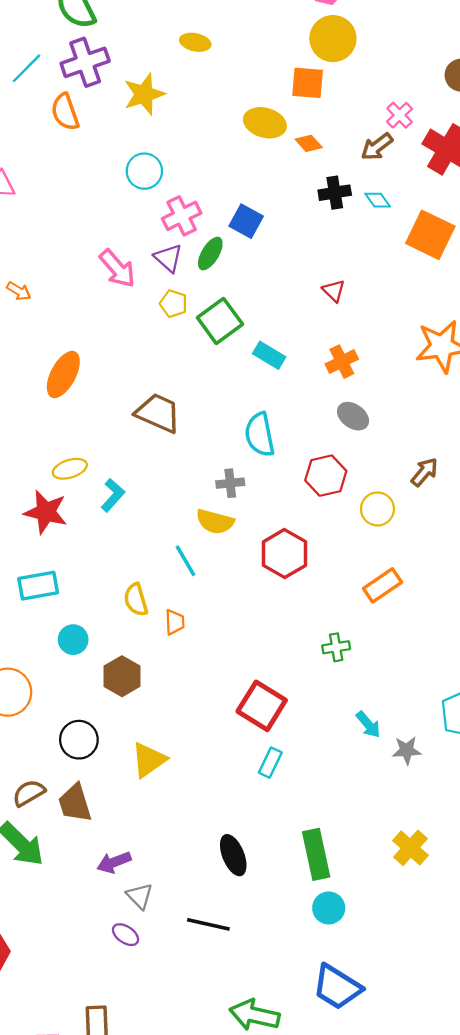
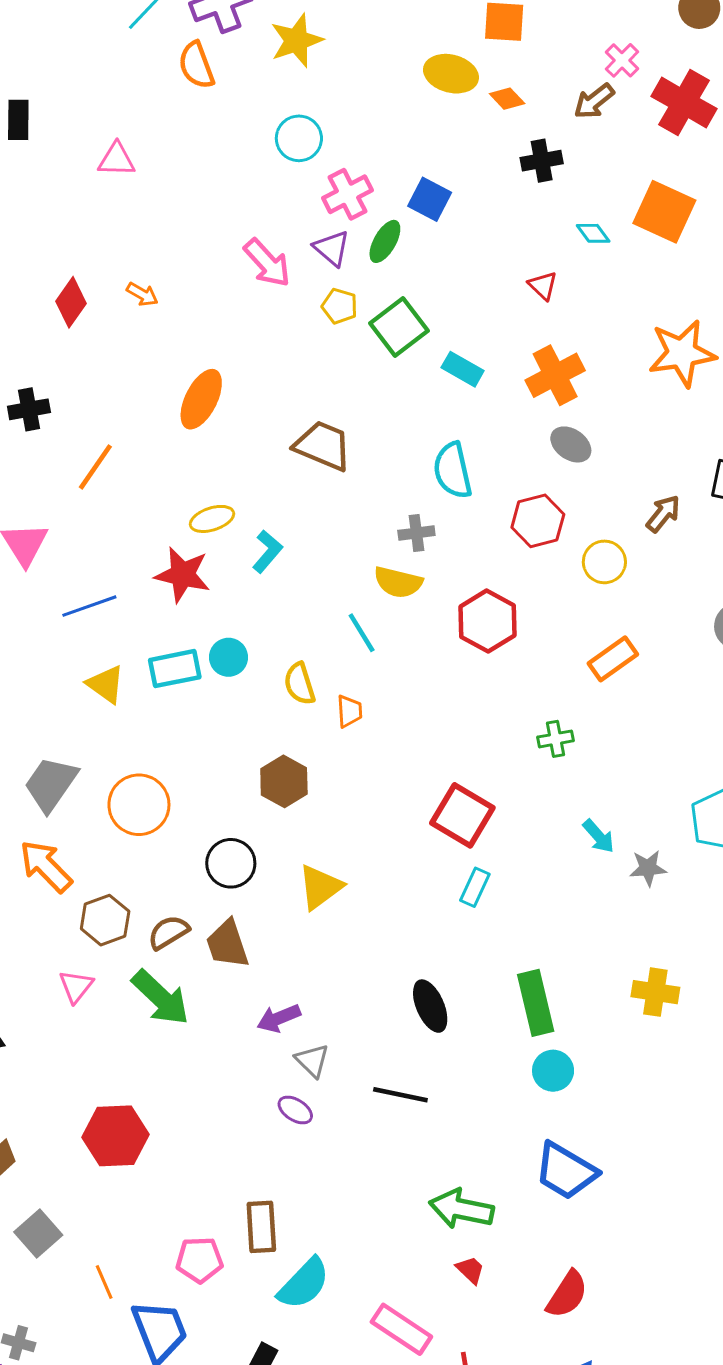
cyan diamond: (378, 200) -> (593, 233), moved
orange cross: (342, 362) -> (555, 375), size x1.4
cyan circle: (73, 640) -> (229, 657), moved
yellow cross: (410, 848) -> (655, 992), turned -32

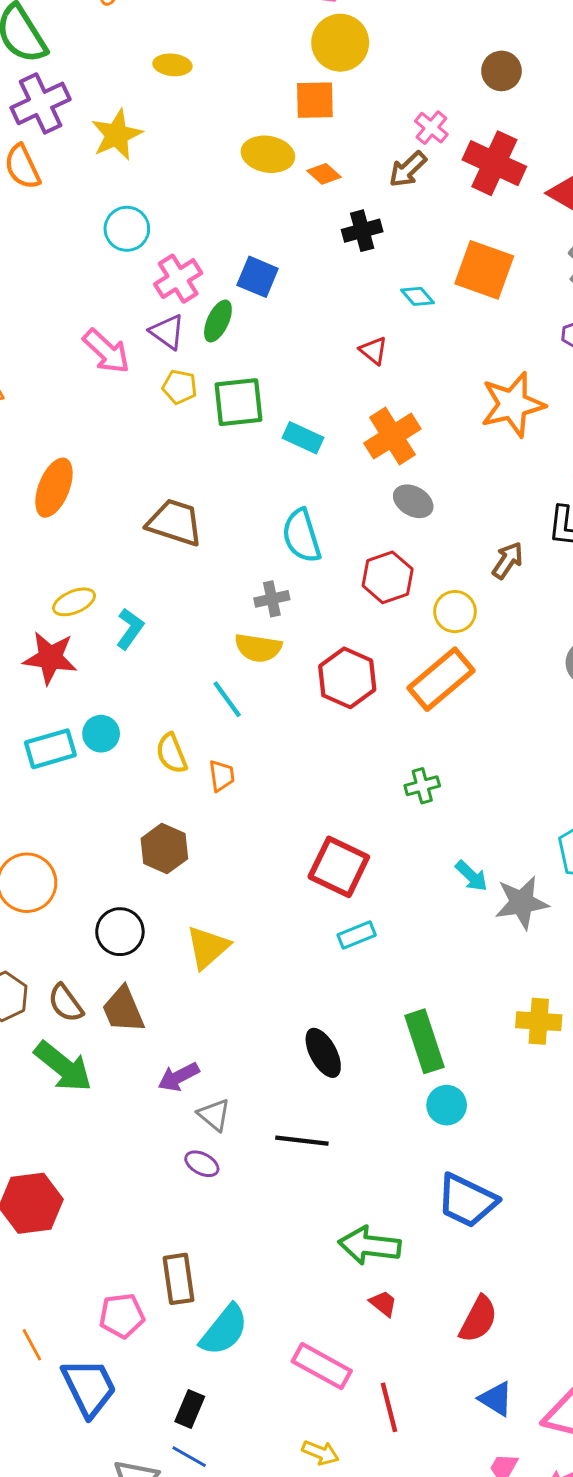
green square: (399, 327) -> (238, 402), turned 36
orange rectangle: (613, 659) -> (441, 679), moved, size x1.4
gray star: (648, 868) -> (522, 903), size x1.5
cyan rectangle: (475, 887) -> (357, 935), turned 48
brown semicircle: (168, 932) -> (66, 1003), turned -90

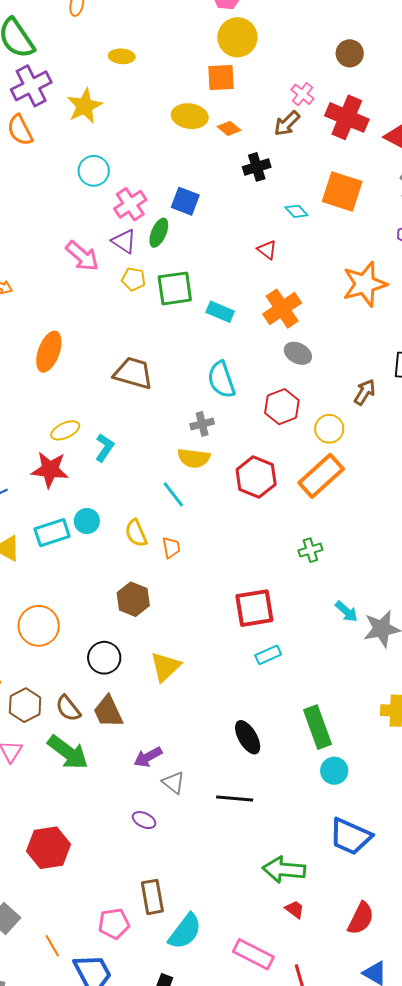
red square: (339, 867) -> (254, 608), turned -33
purple ellipse: (202, 1164) -> (144, 820), moved

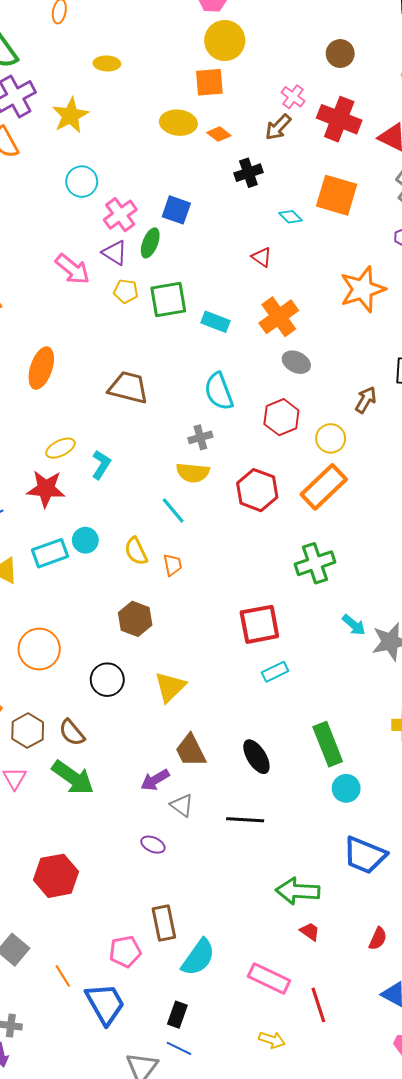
green cross: (310, 550) -> (315, 563), size x1.6
brown trapezoid: (108, 712) -> (191, 751), moved
red semicircle: (361, 918) -> (378, 939), size x0.7

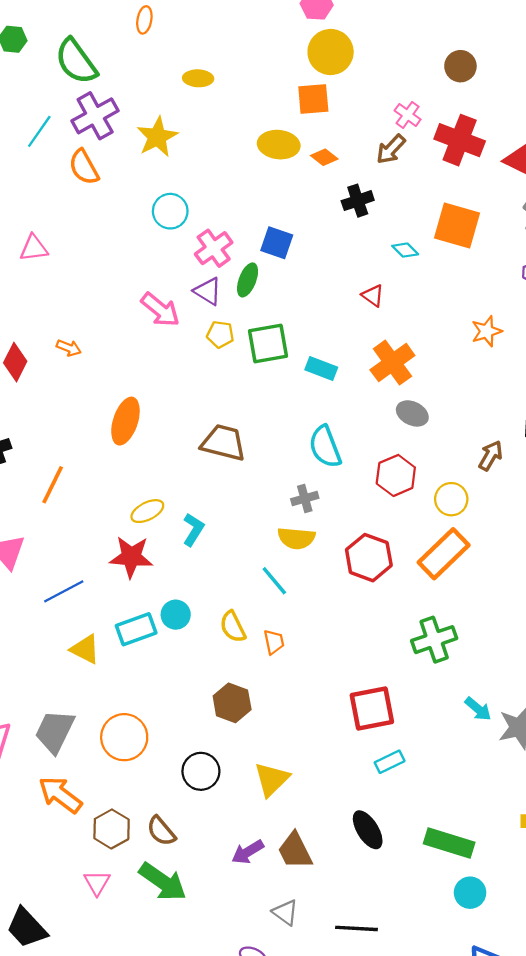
orange star: (363, 289) -> (487, 331), size x0.6
green rectangle: (328, 744) -> (449, 843), turned -51
black ellipse: (256, 757) -> (368, 830), moved
purple arrow: (155, 780) -> (248, 852), moved

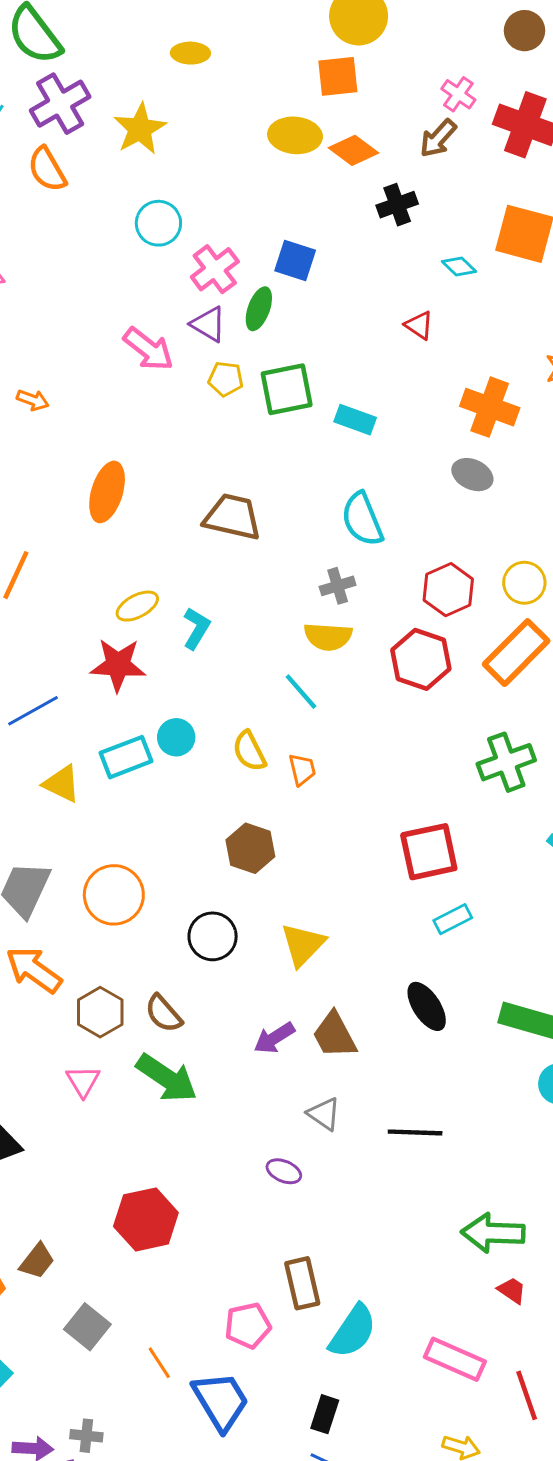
orange diamond: (324, 157) -> (353, 150), size x1.4
orange cross: (392, 363) -> (490, 407), moved, turned -33
red hexagon: (396, 475) -> (448, 590), moved

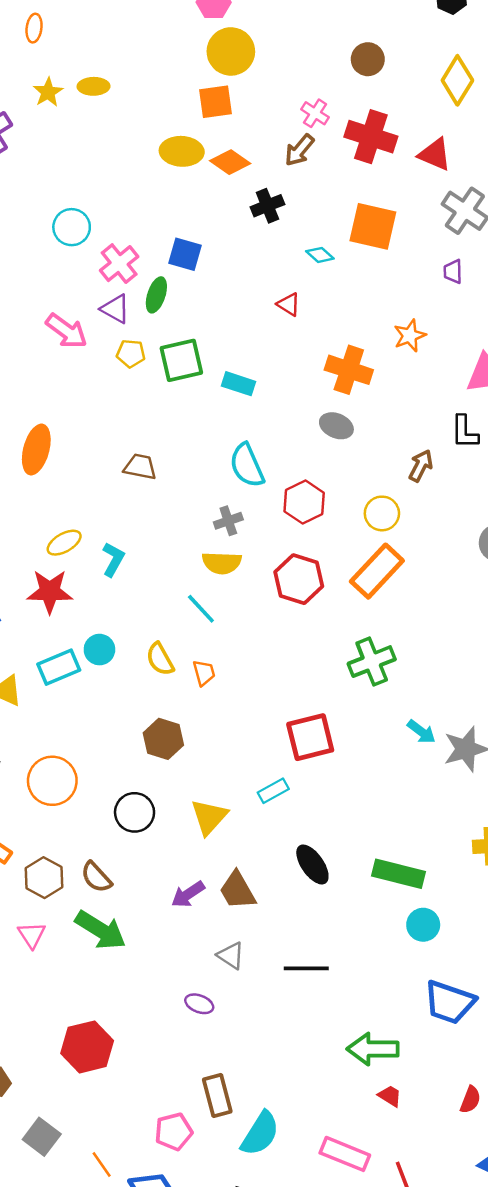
yellow star: (140, 129) -> (48, 92), moved, size x0.7
brown trapezoid: (233, 517) -> (140, 467), size x0.7
red hexagon: (448, 590) -> (304, 502), moved
cyan rectangle: (453, 919) -> (273, 791), moved

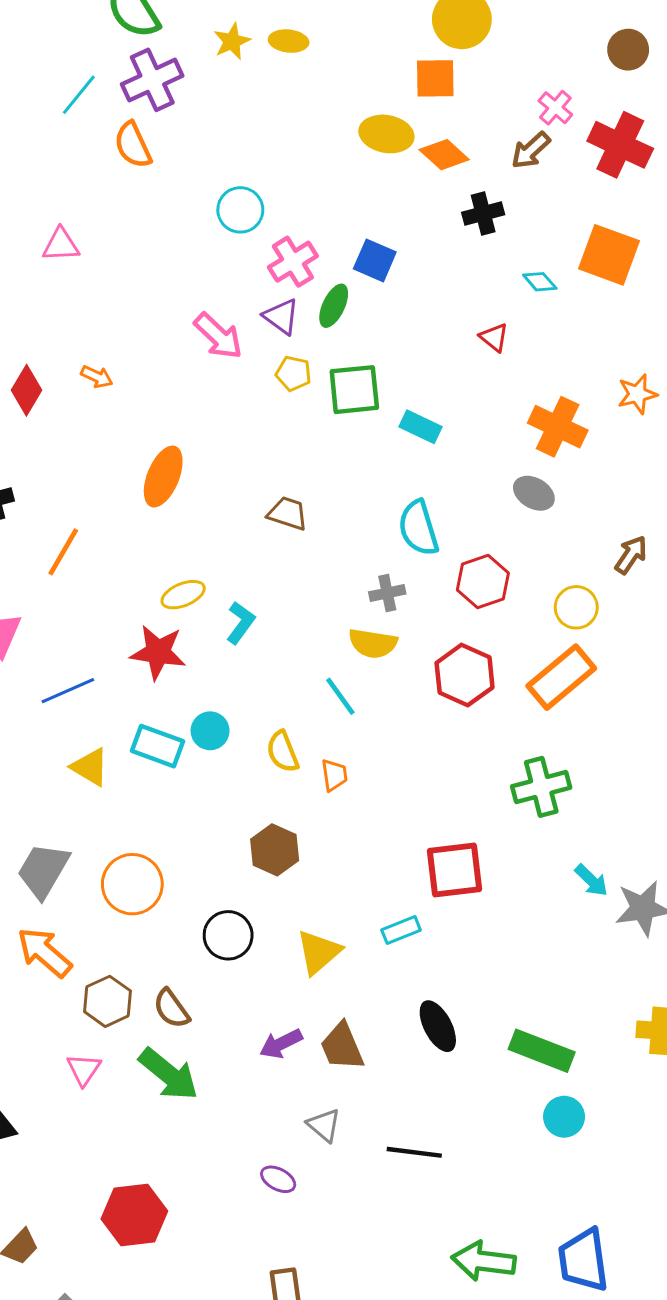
cyan rectangle: (59, 667) -> (158, 746), turned 36
blue trapezoid: (449, 1002) -> (583, 1260), moved, turned 56

